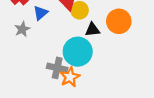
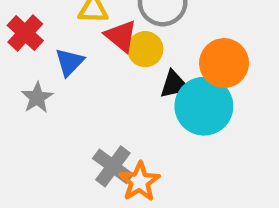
cyan circle: (78, 52) -> (204, 106), moved
gray cross: (57, 68) -> (113, 166), turned 30

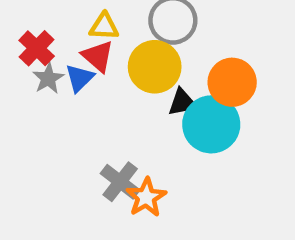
red triangle: (121, 36) -> (98, 56), moved
yellow circle: (145, 49) -> (155, 67), size x1.5
gray star: (37, 98) -> (48, 79), moved

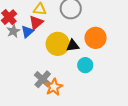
red triangle: (98, 56) -> (36, 22), turned 35
yellow circle: (155, 67) -> (58, 44), moved
cyan circle: (211, 124) -> (85, 65), moved, size x0.6

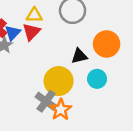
blue triangle: (27, 32) -> (13, 33), moved
yellow circle: (58, 44) -> (59, 81), moved

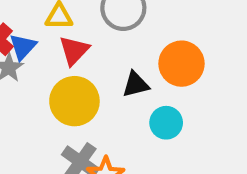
red triangle: (31, 32) -> (74, 50), moved
yellow circle: (59, 81) -> (74, 101), moved

